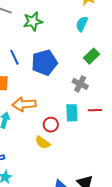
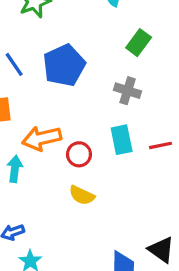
red line: (95, 110) -> (161, 145), moved
red circle: (51, 125) -> (79, 154), moved

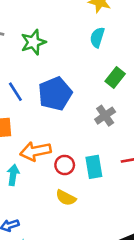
gray cross: (128, 91) -> (105, 116), turned 36
cyan rectangle: (122, 140) -> (94, 167), moved

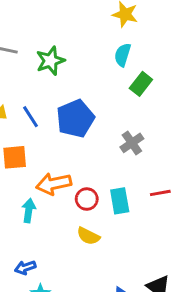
green rectangle: (115, 77) -> (141, 84), moved

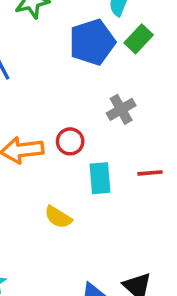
blue pentagon: (75, 119) -> (92, 42), moved
red circle: (87, 199) -> (70, 141), moved

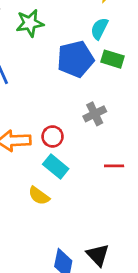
green rectangle: (139, 39) -> (112, 59), turned 60
cyan rectangle: (100, 178) -> (56, 166), moved, turned -50

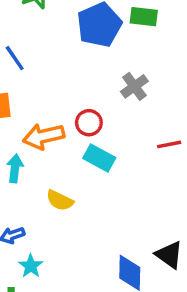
yellow semicircle: (39, 196) -> (60, 200), moved

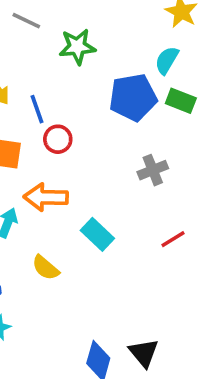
red circle: (89, 123) -> (58, 139), moved
red line: (169, 144) -> (173, 239), turned -35

